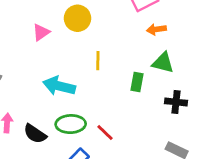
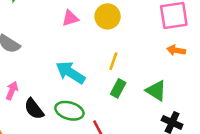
green triangle: (163, 63) -> (156, 91), moved
green rectangle: (137, 82) -> (118, 88), moved

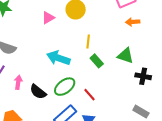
green rectangle: (118, 88) -> (97, 61), turned -56
green ellipse: (69, 111) -> (65, 87), turned -40

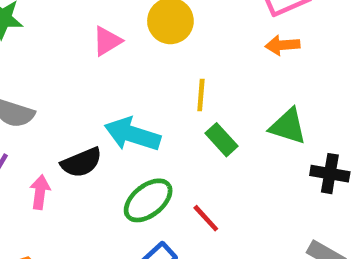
orange arrow: (133, 22) -> (282, 45), moved
black semicircle: (38, 92) -> (81, 162), moved, turned -60

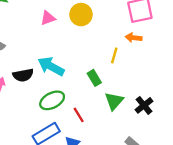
yellow line: (201, 95) -> (114, 55), moved
green triangle: (288, 126) -> (114, 101), moved, turned 42
black cross: (330, 174) -> (144, 105), turned 30

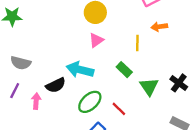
pink triangle: (48, 18) -> (96, 40), moved
orange arrow: (134, 38) -> (159, 27), moved

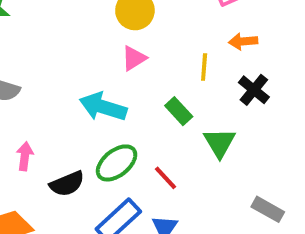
black cross: (179, 83) -> (254, 90), moved
black semicircle: (56, 85) -> (67, 184), moved

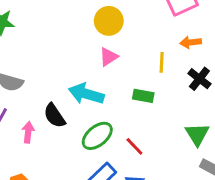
green rectangle: (179, 111) -> (143, 96), turned -36
green triangle: (220, 143) -> (197, 134), moved
black semicircle: (67, 184) -> (54, 116), moved, turned 80

